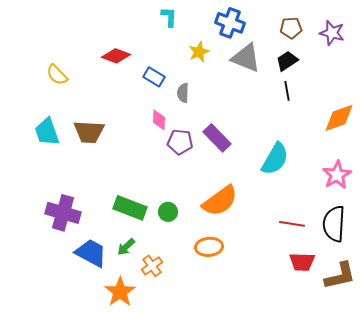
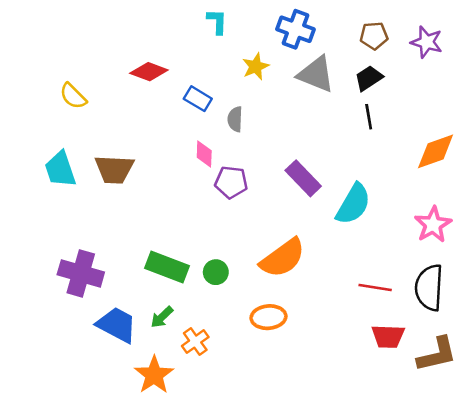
purple rectangle: (217, 138) -> (303, 178), moved

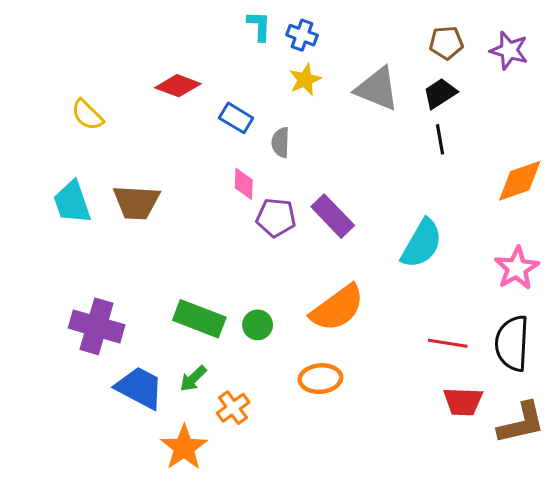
blue cross: (295, 29) -> (302, 35), moved, size x0.7
purple rectangle: (303, 178) -> (333, 216), moved

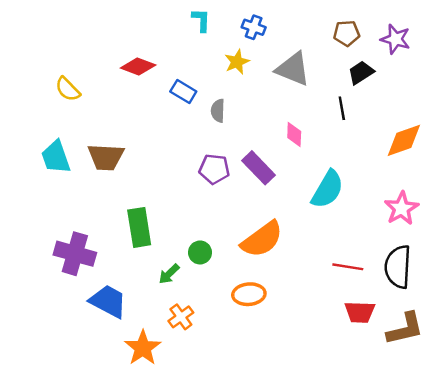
blue cross: (302, 35) -> (254, 27), moved
black trapezoid: (440, 93) -> (361, 73), moved
pink diamond: (244, 184) -> (294, 134), moved
green rectangle: (199, 319) -> (139, 227), moved, turned 60
green arrow: (193, 379) -> (169, 274), moved

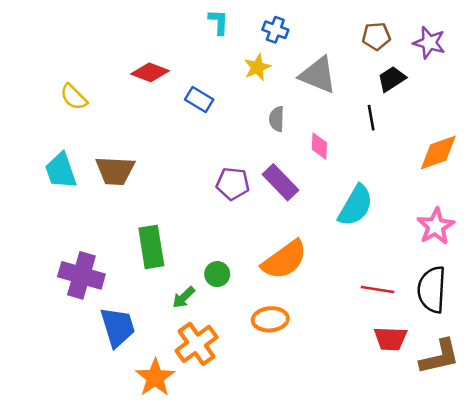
gray semicircle: (218, 111) -> (277, 119), moved
blue trapezoid: (108, 301) -> (118, 327), turned 45
orange cross: (181, 317) -> (197, 344), size x1.5

